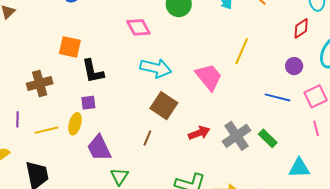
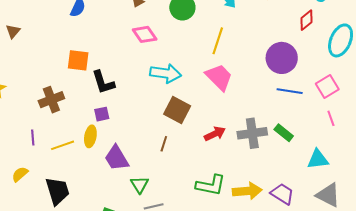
yellow line: (242, 51) -> (218, 41), moved
purple circle: (294, 66) -> (282, 58), moved, size x1.8
gray cross: (236, 136) -> (252, 133), turned 32

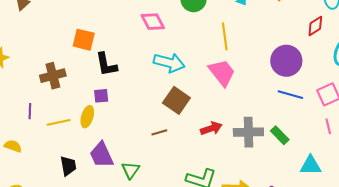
yellow line: (218, 41) -> (225, 36), turned -32
brown line: (164, 144) -> (159, 132), turned 49
purple trapezoid: (117, 158) -> (102, 155), moved
yellow semicircle: (20, 174) -> (13, 146), turned 54
black trapezoid: (57, 191) -> (68, 166), moved, size x0.7

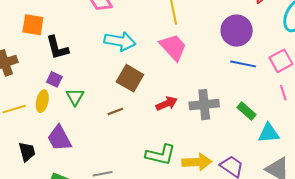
purple square: (101, 96) -> (54, 79), turned 35
green rectangle: (280, 135) -> (246, 111), moved
green triangle: (131, 170) -> (75, 97), moved

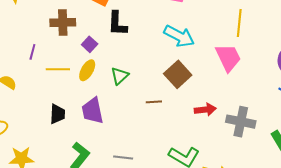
purple square: (54, 79) -> (90, 44), moved

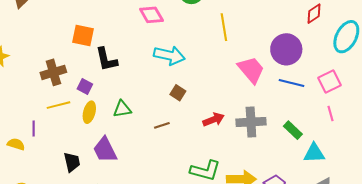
purple line: (32, 52) -> (34, 128), moved
pink trapezoid: (228, 58) -> (251, 70), moved
yellow line: (58, 69) -> (58, 105), moved
brown square: (178, 74) -> (178, 93), size x0.6
green triangle: (120, 76) -> (122, 109), turned 48

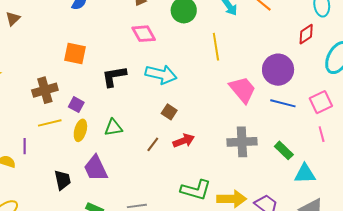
black L-shape: (106, 59) -> (114, 76), moved, turned 92
red arrow: (214, 120) -> (184, 141), moved
brown line: (162, 125) -> (153, 144), turned -35

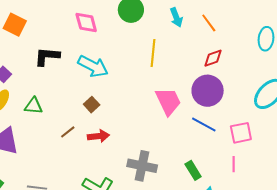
red diamond: (306, 34) -> (213, 58), moved
gray cross: (242, 142) -> (142, 166), moved

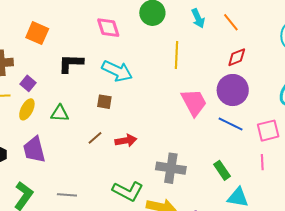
brown square: (92, 105) -> (104, 102), moved, turned -35

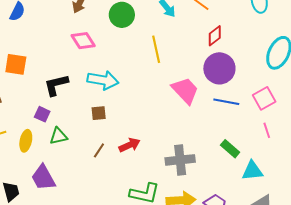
purple square: (28, 83) -> (42, 114), moved

